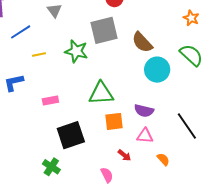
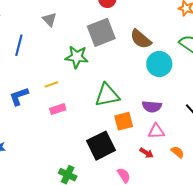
blue line: (21, 32) -> (19, 45), turned -35
yellow line: (39, 54) -> (51, 84), moved
black square: (71, 135) -> (101, 146), moved
red arrow: (124, 155) -> (147, 153), moved

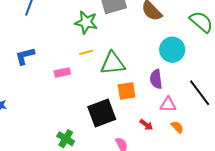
cyan circle: (159, 64) -> (172, 50), moved
yellow line: (51, 84) -> (86, 52), moved
purple semicircle: (152, 107) -> (156, 79), turned 72
pink triangle: (156, 131) -> (168, 105), moved

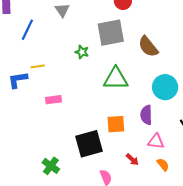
green star: (86, 22) -> (82, 52), size x0.6
yellow line: (86, 52) -> (38, 66), moved
green triangle: (113, 63) -> (116, 79), moved

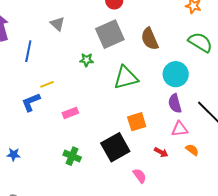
brown semicircle: (148, 47) -> (150, 39), turned 30
purple semicircle: (146, 115) -> (175, 103), moved
green cross: (51, 166) -> (72, 156), moved

